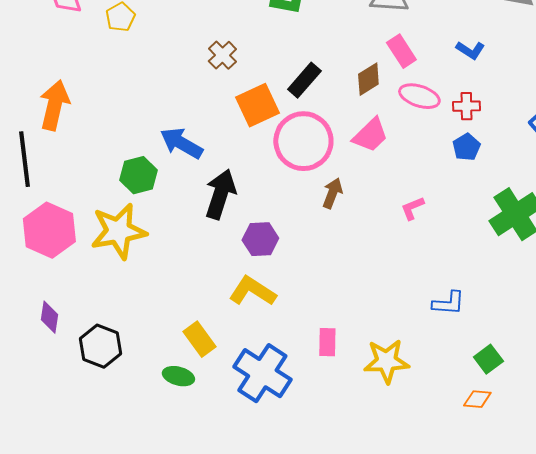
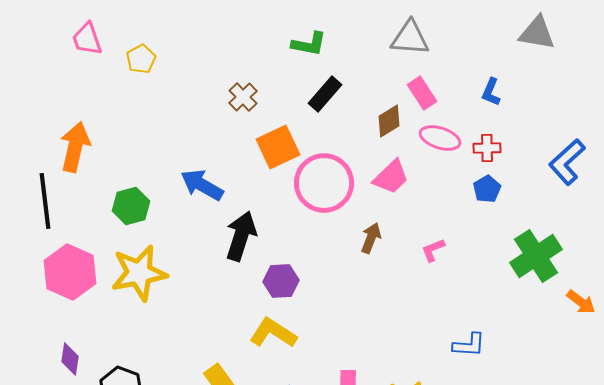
blue L-shape: (470, 50) -> (491, 92), turned 80
black rectangle: (304, 80) -> (325, 94), moved
green hexagon: (138, 175) -> (131, 206), moved
brown arrow: (332, 193) -> (371, 238), moved

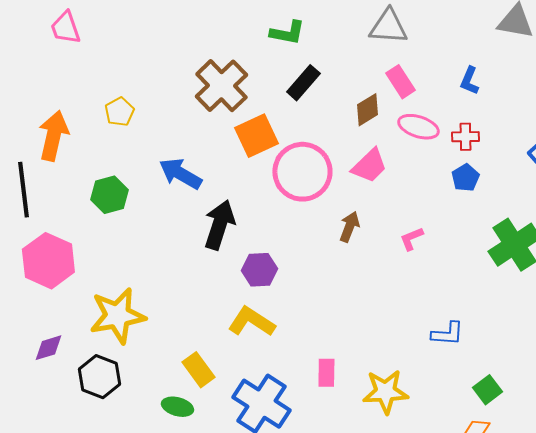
yellow pentagon: (141, 59) -> (119, 112), moved
brown cross: (243, 97) -> (221, 86), size x1.8
yellow star: (139, 273) -> (117, 316), moved
purple diamond: (70, 359) -> (48, 348), turned 64

